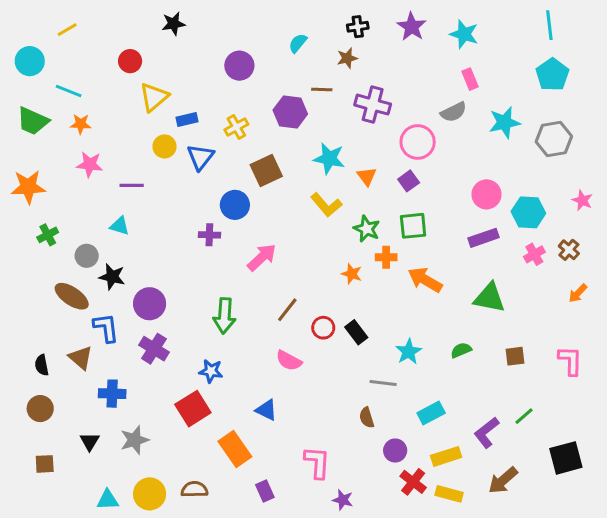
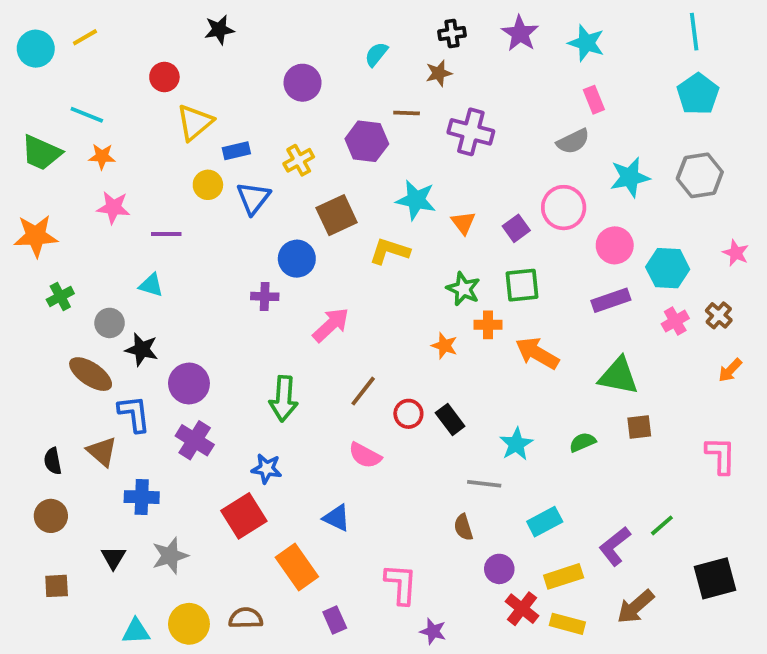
cyan circle: (30, 61) -> (36, 49), moved
cyan star: (504, 123) -> (630, 177), moved
pink circle: (418, 142) -> (564, 208), moved
yellow L-shape: (326, 205) -> (390, 251), moved, turned 148
brown square: (515, 356) -> (639, 427), moved

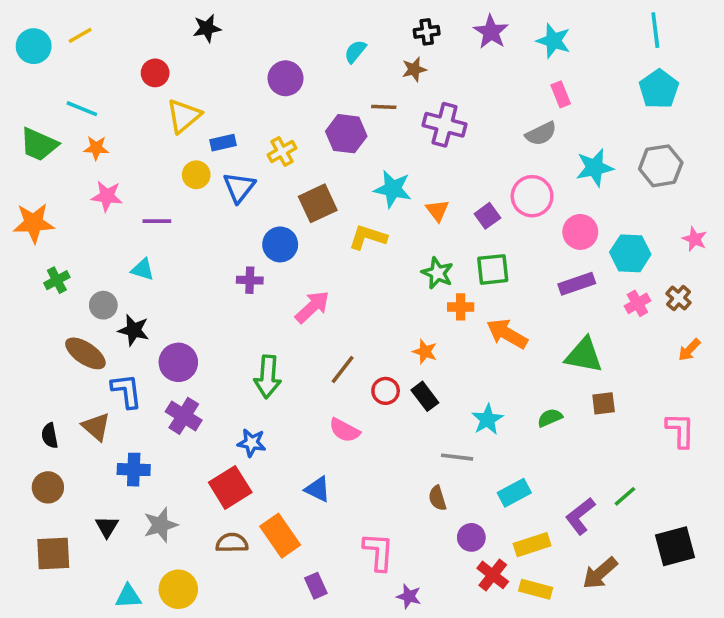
orange star: (444, 346) -> (425, 352), moved
brown square: (57, 586) -> (53, 554), size x1.5
brown semicircle: (246, 618) -> (232, 543), moved

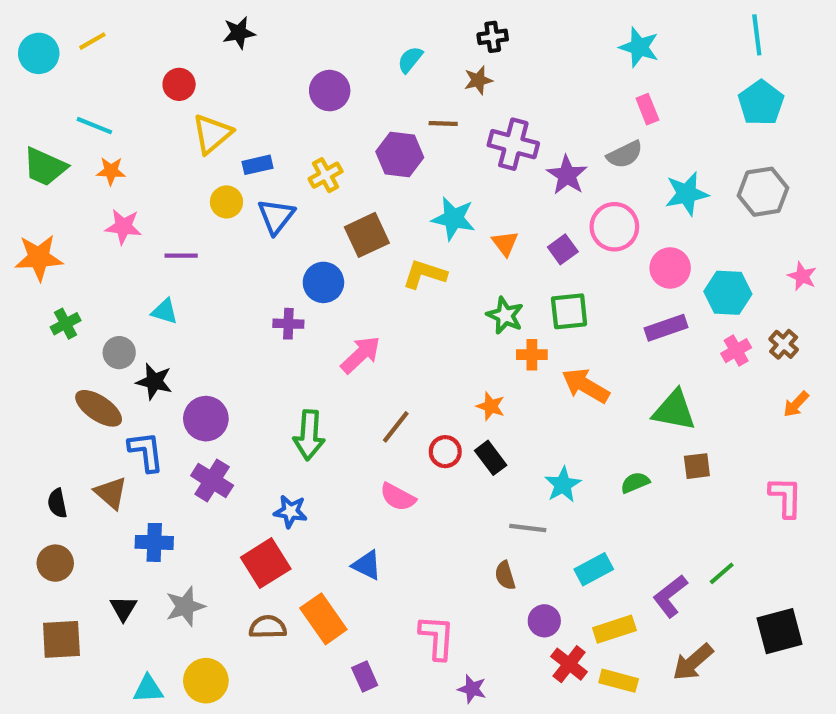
purple star: (491, 32) -> (567, 175), moved

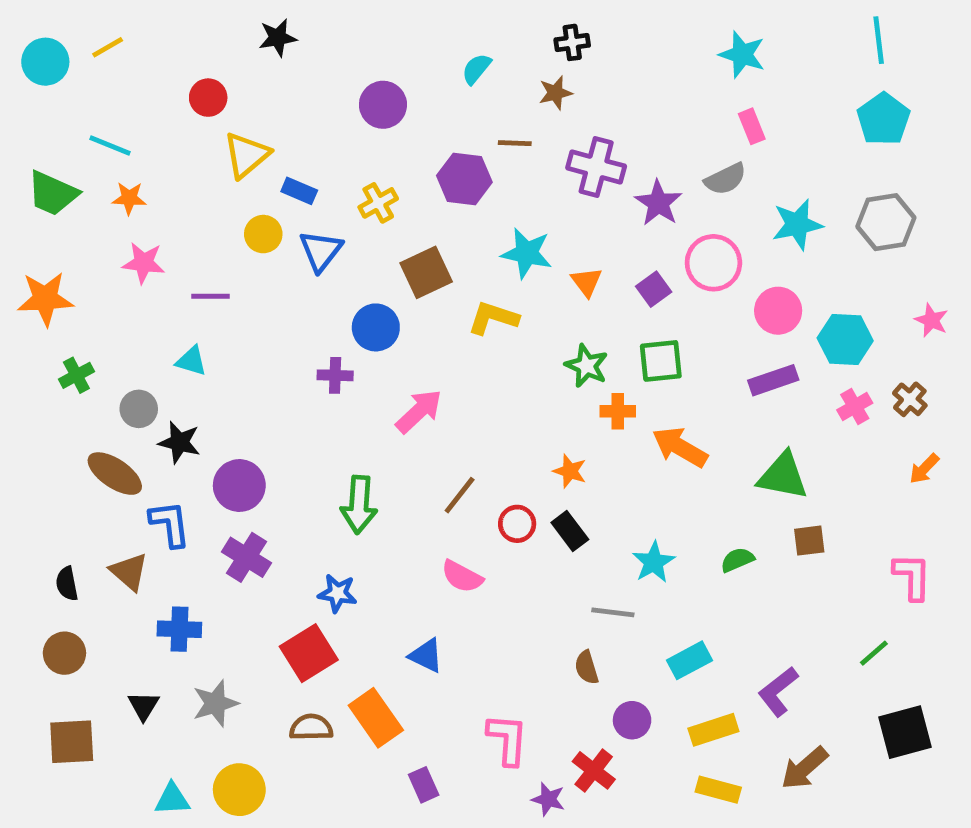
blue rectangle: (257, 165) -> (299, 191), turned 36
green line: (722, 573) -> (874, 653), moved
red cross: (569, 664) -> (594, 770), moved

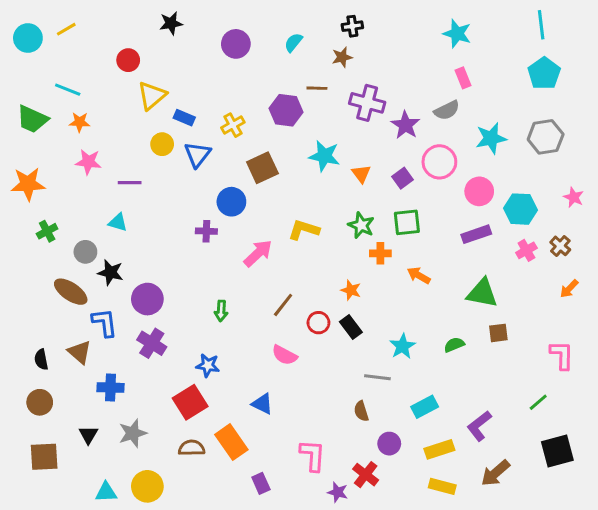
purple circle: (383, 105) -> (236, 44), moved
yellow L-shape: (493, 318) -> (304, 230), moved
orange arrow: (680, 447) -> (419, 275), size x0.7
green arrow: (359, 505) -> (221, 311), size x0.6

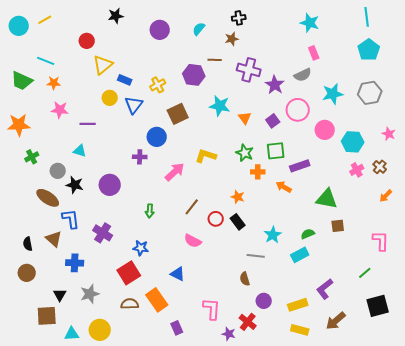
purple rectangle: (476, 234) -> (300, 166), moved
purple circle: (147, 299) -> (110, 185), moved
cyan rectangle: (425, 407) -> (300, 255), moved
brown square: (44, 457) -> (47, 316), moved

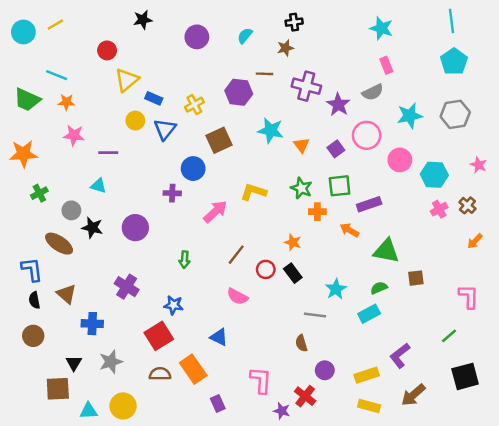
green triangle: (327, 199) -> (386, 251), moved
blue L-shape: (71, 219) -> (32, 269), moved

